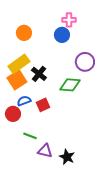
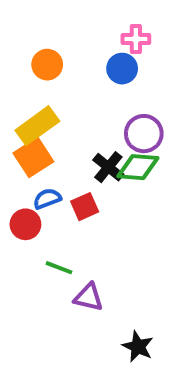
purple circle: (85, 62) -> (144, 134), moved
black cross: (39, 74) -> (108, 167), moved
black star: (67, 157) -> (138, 347), moved

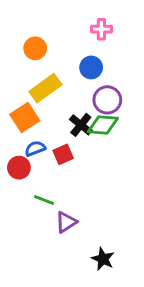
blue circle: (122, 69) -> (91, 67), moved
yellow rectangle: (37, 126) -> (45, 88), moved
purple triangle: (89, 297) -> (66, 222), turned -45

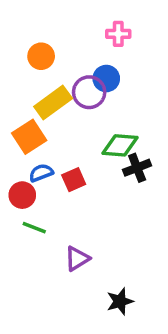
purple circle: (107, 100) -> (89, 92), moved
black cross: (81, 125) -> (137, 168), moved, turned 30
green line: (44, 200) -> (34, 228), moved
black star: (103, 259) -> (120, 301), turned 30

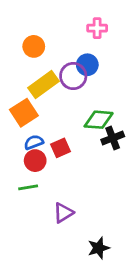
red circle: (22, 195) -> (35, 161), moved
green line: (34, 228) -> (28, 187), turned -30

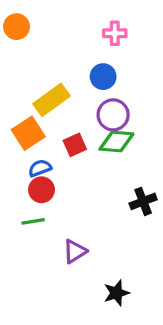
orange circle: (34, 46) -> (17, 27), moved
purple circle: (73, 76) -> (113, 115), moved
black cross: (113, 138) -> (143, 201), moved
red square: (61, 148) -> (75, 145), moved

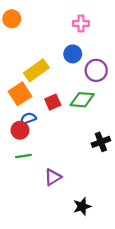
purple circle: (113, 115) -> (96, 70), moved
red circle: (42, 190) -> (20, 130), moved

